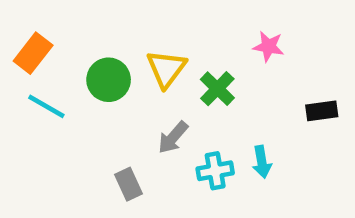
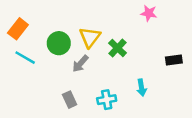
pink star: (268, 46) -> (149, 13), moved
gray arrow: (173, 137) -> (80, 64), moved
cyan cross: (215, 171) -> (107, 100), moved

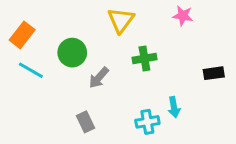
yellow triangle: (90, 37) -> (121, 20), moved
green cross: (118, 48) -> (144, 58), turned 36
cyan cross: (107, 100) -> (147, 122), moved

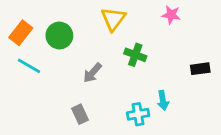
green circle: (72, 53) -> (59, 36), moved
green cross: (144, 58) -> (135, 55), turned 30

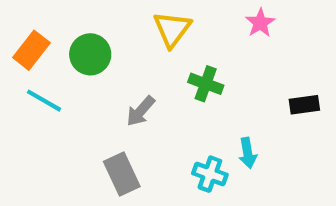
pink star: (171, 15) -> (260, 23), turned 30
gray rectangle: (80, 114) -> (122, 174), size x1.4
cyan cross: (138, 114) -> (210, 174), turned 30

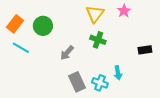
yellow triangle: (172, 29) -> (95, 14), moved
gray rectangle: (122, 174) -> (77, 82), moved

